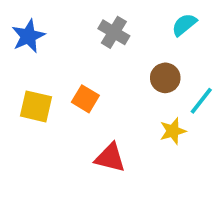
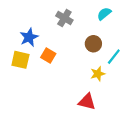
blue star: (28, 36) -> (29, 37), moved
red triangle: (110, 158) -> (87, 102), moved

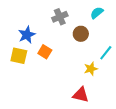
gray cross: (64, 18) -> (60, 17), turned 35
brown circle: (93, 44) -> (81, 34), moved

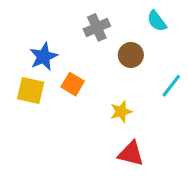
cyan semicircle: (97, 13) -> (157, 21), turned -88
yellow star: (91, 69) -> (121, 112), moved

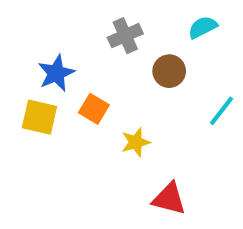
cyan semicircle: (157, 21) -> (203, 27), turned 100
yellow star: (121, 112) -> (136, 142), moved

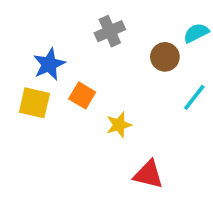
cyan semicircle: (203, 27) -> (196, 33), moved
brown circle: (169, 71) -> (165, 57), moved

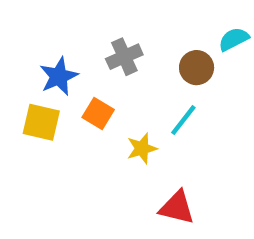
gray cross: (110, 31) -> (124, 57), moved
cyan line: (194, 97) -> (183, 120), moved

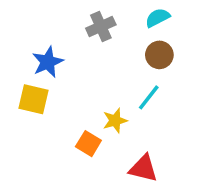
cyan semicircle: (234, 39) -> (158, 18), moved
gray cross: (124, 57) -> (101, 27), moved
orange square: (98, 114) -> (88, 144), moved

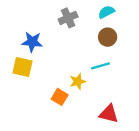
blue star: (48, 62) -> (32, 42), turned 30
cyan line: (149, 97) -> (100, 66), turned 36
red triangle: (143, 168) -> (109, 114), moved

